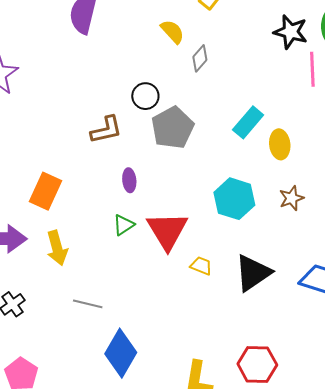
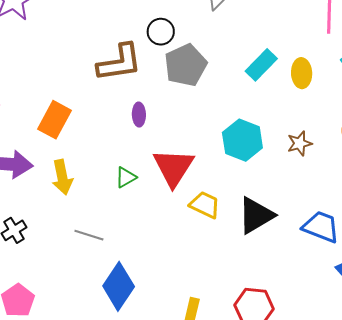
brown L-shape: (106, 130) -> (119, 63), size x1.4
yellow ellipse: (280, 144) -> (302, 73), moved
green triangle: (124, 225) -> (126, 177), moved
yellow trapezoid: (201, 266) -> (205, 205), size x1.4

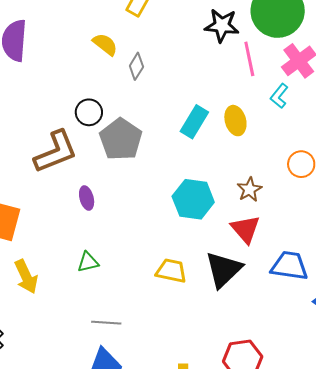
red triangle: (173, 167) -> (245, 229), moved, size x0.7
green triangle: (126, 177) -> (88, 262), turned 30
gray line: (89, 235) -> (106, 323), moved

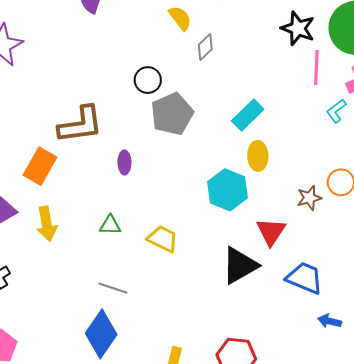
yellow ellipse: (235, 121) -> (258, 156), moved
brown L-shape: (56, 152) -> (81, 125), moved
brown star: (250, 189) -> (309, 198), moved
yellow trapezoid: (171, 271) -> (163, 239), moved

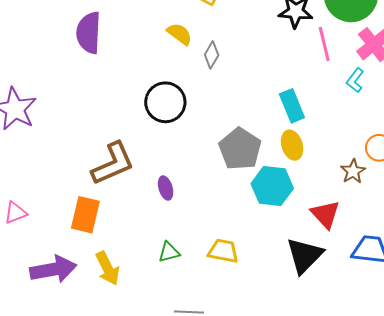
black circle: (148, 80) -> (165, 102), size x1.5
gray pentagon: (172, 114) -> (240, 149), moved
cyan rectangle: (248, 115) -> (292, 106), moved, turned -52

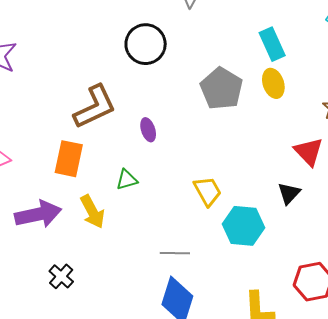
cyan hexagon: (272, 186) -> (244, 226), moved
yellow trapezoid: (223, 251) -> (208, 191), turned 52
green triangle: (169, 252) -> (127, 180), moved
black triangle: (305, 255) -> (289, 193), size x0.6

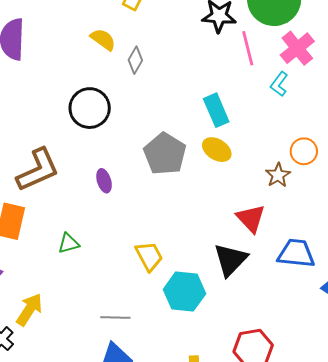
yellow ellipse: (273, 83) -> (217, 150), turned -40
purple ellipse: (148, 130) -> (104, 181), moved
black triangle: (289, 193) -> (230, 260), size x1.5
yellow arrow: (92, 212) -> (29, 310), moved, turned -120

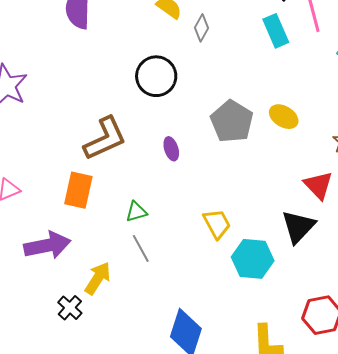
cyan rectangle: (216, 110) -> (276, 31), moved
gray line: (115, 318) -> (141, 248), moved, turned 60

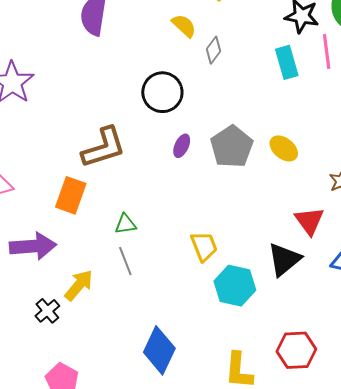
purple ellipse: (171, 149) -> (182, 146), moved, turned 35

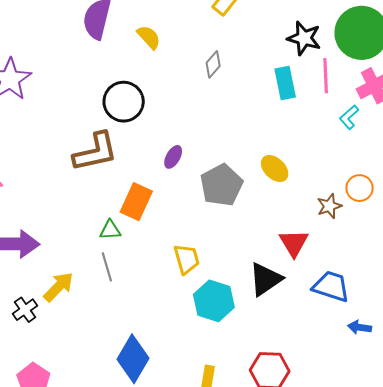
yellow semicircle: (184, 26) -> (149, 37), moved
black circle: (162, 92) -> (124, 102), moved
gray pentagon: (232, 147) -> (221, 185), moved
orange rectangle: (71, 195) -> (136, 202), moved

